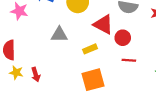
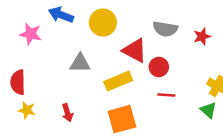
yellow rectangle: (90, 49) -> (118, 81), size x1.5
red arrow: (36, 75) -> (67, 113), moved

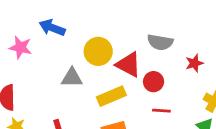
yellow circle: (103, 23) -> (98, 51), moved
red star: (202, 36) -> (194, 63), moved

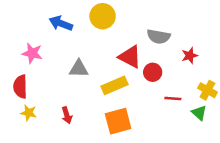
pink star: (20, 47) -> (32, 53), moved
yellow circle: (98, 51) -> (103, 16), moved
red line: (161, 111) -> (173, 98), moved

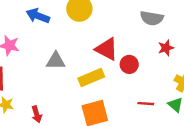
gray semicircle: (159, 36) -> (152, 18), moved
red line: (173, 98) -> (146, 104), moved
red arrow: (67, 115) -> (37, 114), moved

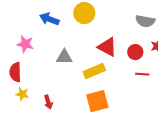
red circle: (129, 64) -> (135, 52), moved
red line: (146, 104) -> (142, 74), moved

